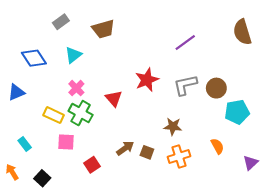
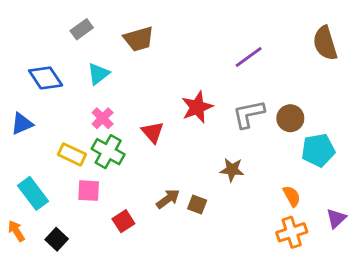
cyan rectangle: (25, 144) -> (33, 193), size x1.6
orange cross: (179, 157) -> (292, 232), moved

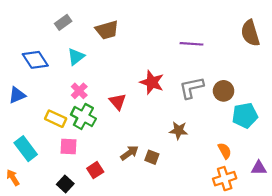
purple line: (249, 57) -> (191, 44), turned 40
red star: (197, 107) -> (152, 82), turned -30
purple triangle: (336, 218) -> (259, 168), turned 42
black square: (57, 239) -> (65, 184), moved

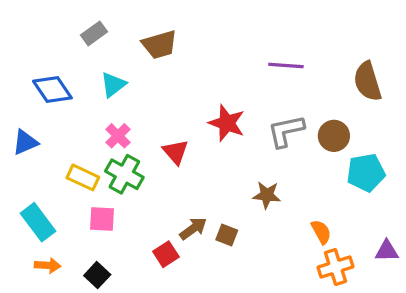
brown semicircle: (250, 33) -> (367, 81), moved
orange semicircle: (225, 151) -> (321, 232), moved
red square: (95, 170) -> (166, 254), moved
orange arrow: (13, 178) -> (48, 265), moved, turned 126

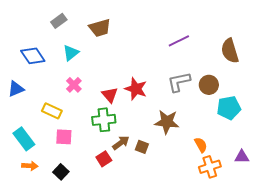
purple line: (286, 65) -> (179, 41), turned -30
red star: (227, 123) -> (136, 89), moved
green cross: (124, 174) -> (104, 120), moved, turned -35
brown star: (267, 195) -> (167, 122), size x1.4

